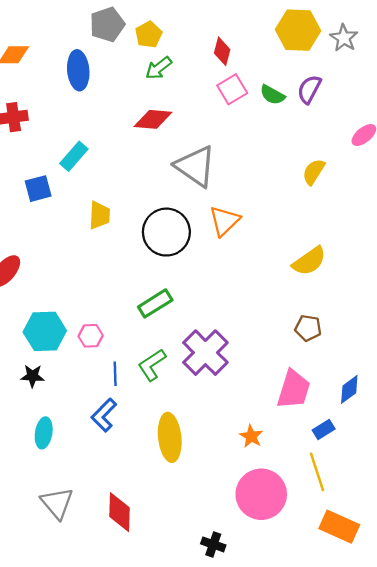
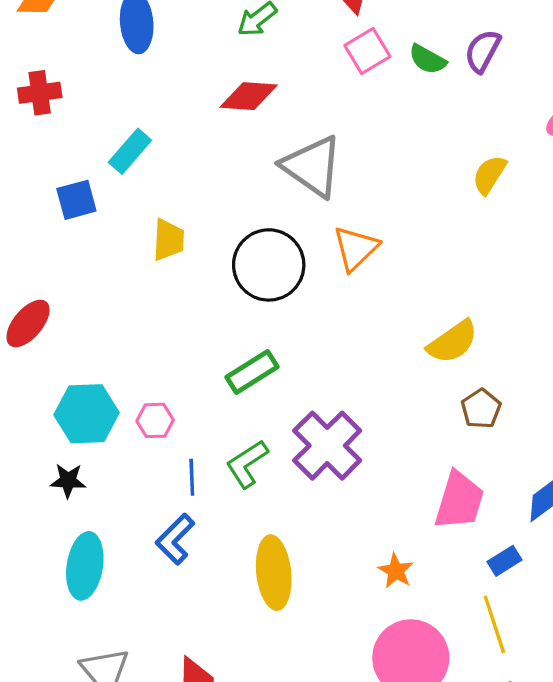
yellow semicircle: (309, 261) -> (453, 342), moved
brown pentagon: (308, 328) -> (481, 409), turned 30
cyan ellipse: (44, 433) -> (85, 566), size x1.4

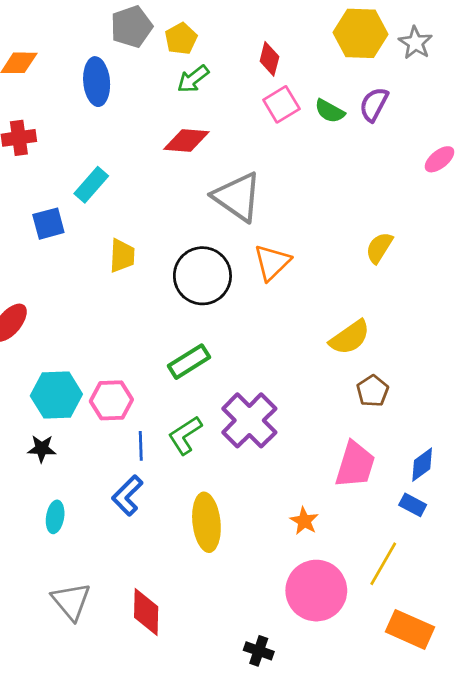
yellow semicircle: (489, 175) -> (379, 248), moved
pink hexagon: (155, 420) -> (111, 400), size x1.4
blue rectangle: (504, 561) -> (413, 505), moved, turned 60
cyan ellipse: (85, 566) -> (55, 517), size x0.6
yellow line: (494, 624) -> (383, 564), turned 48

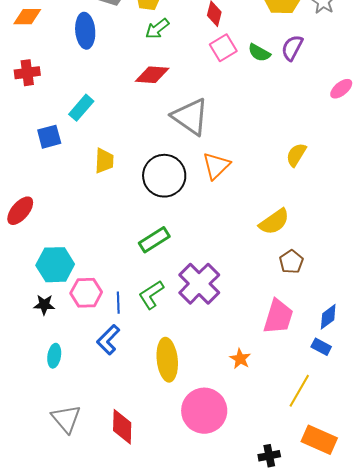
pink hexagon: (111, 400) -> (86, 293), moved
pink circle: (316, 591) -> (204, 411), moved
black cross: (259, 651) -> (269, 456), moved, turned -30

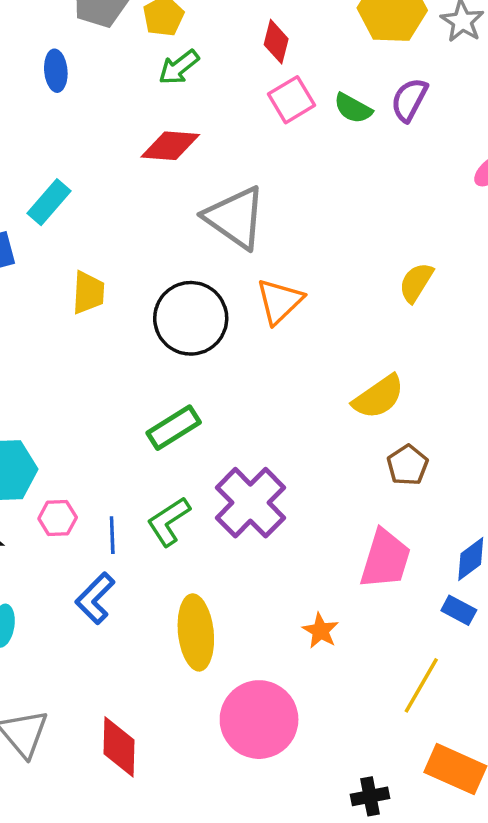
blue ellipse: (85, 31) -> (56, 71), size x0.7
pink hexagon: (86, 293) -> (58, 518), size x0.7

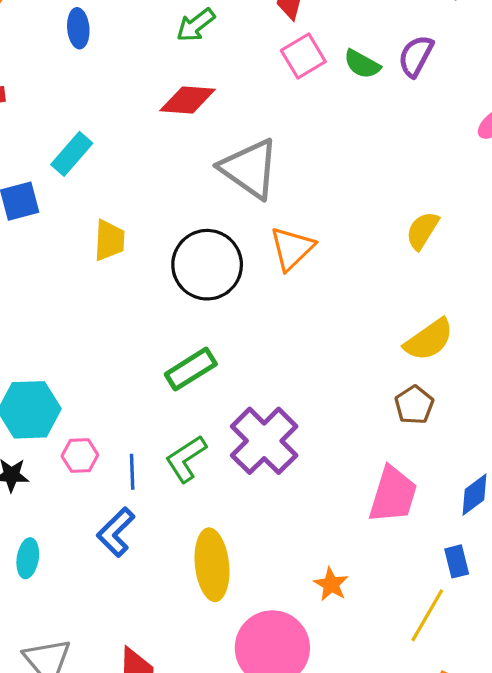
yellow semicircle: (379, 397) -> (429, 340), moved
blue rectangle: (459, 610) -> (457, 561), moved, turned 48
orange star: (320, 631) -> (331, 584), moved

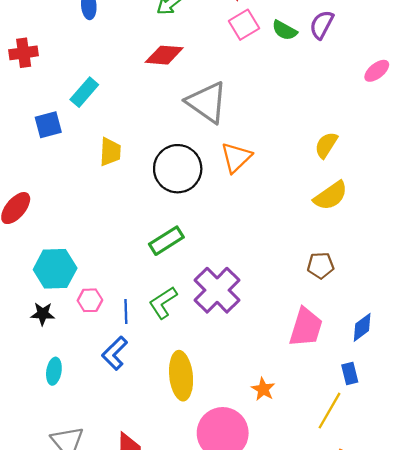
yellow semicircle: (429, 340) -> (331, 196), moved
brown pentagon: (414, 405) -> (321, 265), turned 30

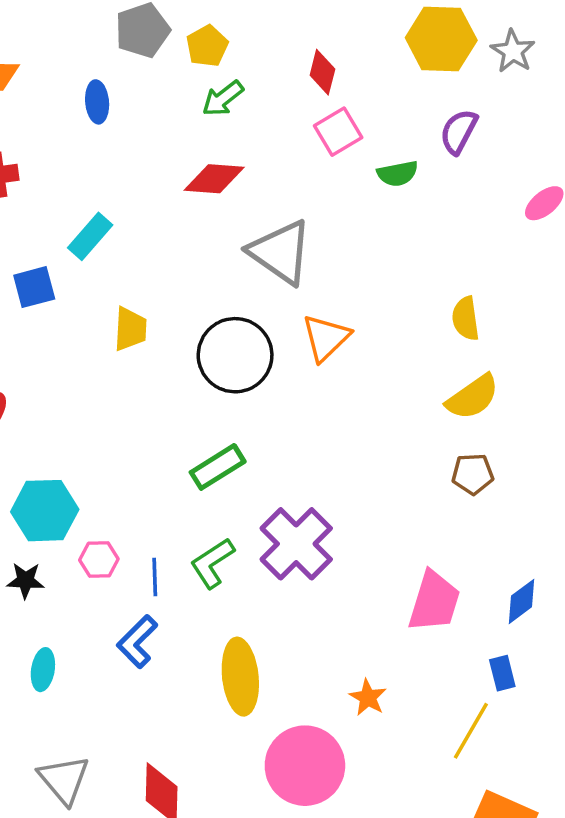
green semicircle: (285, 30) -> (398, 174), moved, turned -40
yellow semicircle: (326, 145) -> (466, 318), turned -40
brown pentagon: (321, 265) -> (473, 474), moved

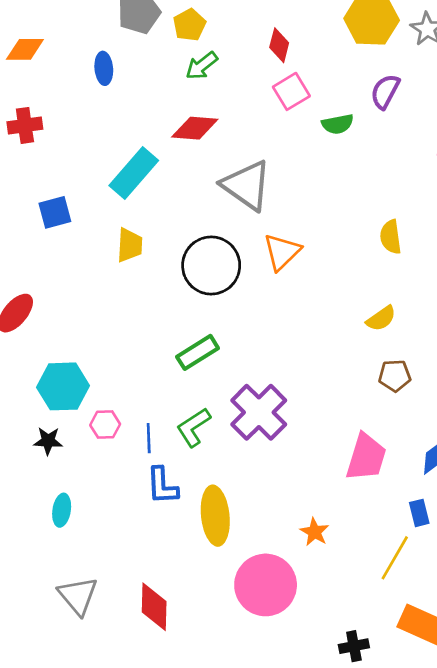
cyan rectangle: (90, 236) -> (134, 173), moved, size x1.4
yellow semicircle: (473, 397) -> (381, 319), moved, size x0.7
brown pentagon: (473, 474) -> (395, 376), moved
blue L-shape: (137, 642) -> (162, 486), moved, turned -48

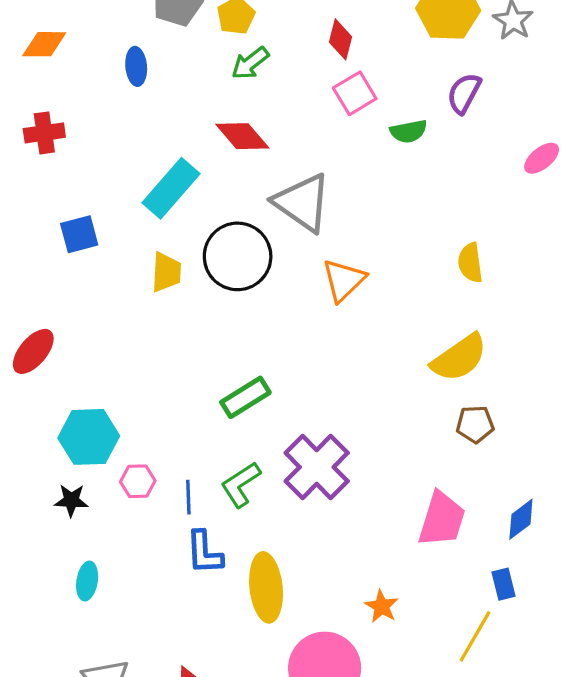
red diamond: (195, 128) -> (242, 136), turned 45
black circle: (211, 265) -> (238, 256), moved
yellow semicircle: (381, 319) -> (459, 358), size x1.6

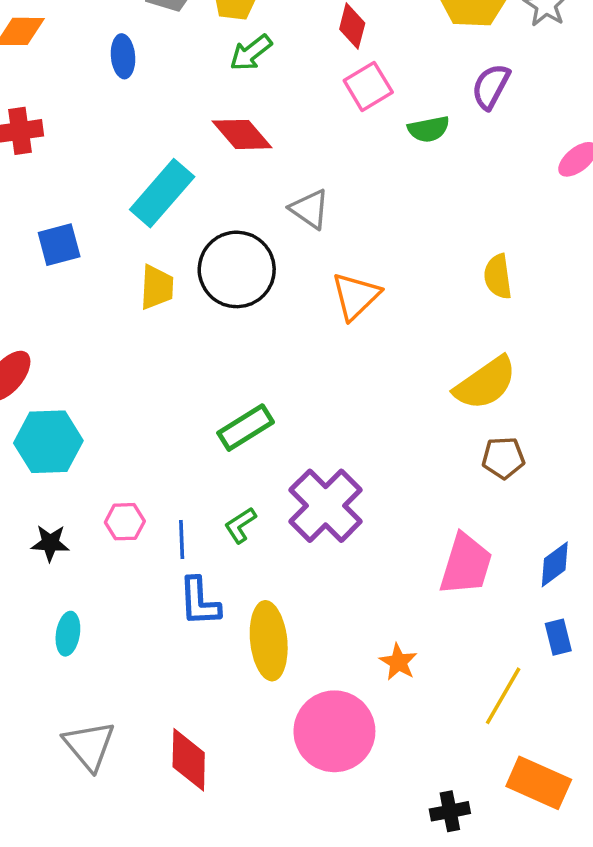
gray triangle: (302, 203) -> (310, 209), size x0.6
cyan hexagon: (89, 437) -> (48, 442), moved
green L-shape: (241, 484) -> (240, 525), size x0.7
blue rectangle: (504, 584) -> (558, 637), moved

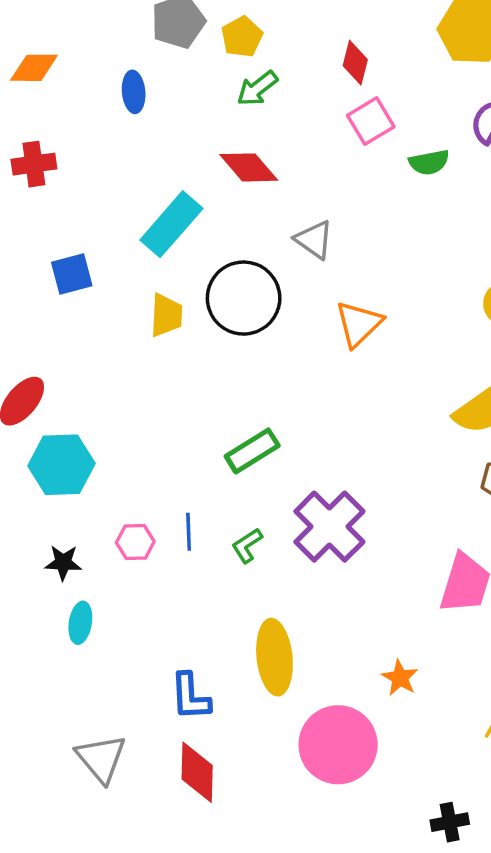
blue line: (182, 539) -> (189, 532), moved
blue L-shape: (199, 602) -> (190, 697), moved
cyan ellipse: (68, 634) -> (80, 623), moved

